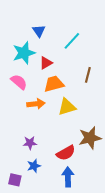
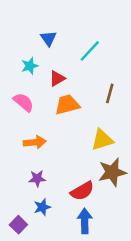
cyan star: (24, 53) -> (30, 66), size x0.6
orange arrow: (36, 104) -> (35, 142), moved
yellow triangle: (67, 107) -> (102, 140), moved
purple square: (15, 180) -> (18, 225), turned 32

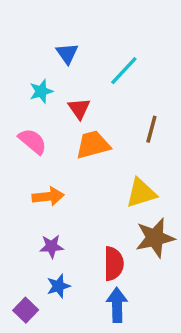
red triangle: (57, 78) -> (79, 109), turned -35
red semicircle: (82, 191) -> (114, 264), turned -60

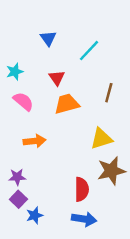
cyan star: (41, 91) -> (15, 72), moved
purple star: (52, 246) -> (17, 177), moved
blue star: (58, 286) -> (35, 215), moved
blue arrow: (117, 305) -> (84, 219), turned 100
purple square: (26, 310) -> (18, 199), moved

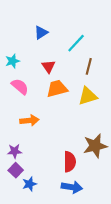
blue triangle: (48, 38) -> (41, 32), turned 32
brown line: (109, 93) -> (89, 66), moved
yellow triangle: (101, 139) -> (88, 96), moved

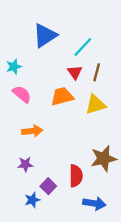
blue triangle: (41, 32) -> (45, 36), size x1.6
red triangle: (48, 66) -> (75, 72), moved
purple star: (15, 151) -> (25, 164), moved
purple square: (16, 170) -> (48, 186), moved
blue arrow: (72, 187) -> (94, 203), moved

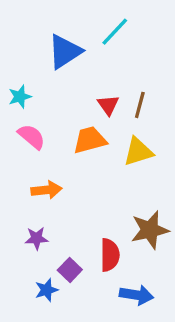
cyan line: (83, 47) -> (115, 32), moved

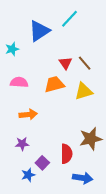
cyan star: (20, 97) -> (12, 49), moved
brown line: (140, 105) -> (85, 63), turned -56
pink semicircle: (31, 137) -> (19, 82), turned -36

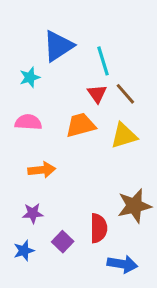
cyan line: (70, 19) -> (103, 61), moved, turned -60
cyan star: (12, 49) -> (30, 77), moved
blue star: (28, 175) -> (24, 251), moved

